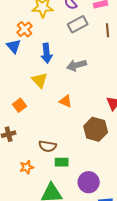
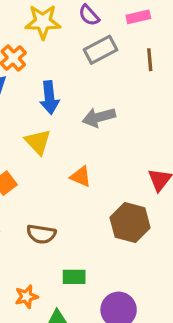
brown semicircle: (48, 146) -> (41, 234), moved
orange star: (27, 167) -> (26, 297), moved

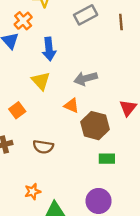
gray arrow: (99, 117) -> (86, 78), moved
brown hexagon: (130, 223) -> (95, 126), moved
green rectangle: (74, 277) -> (107, 159), moved

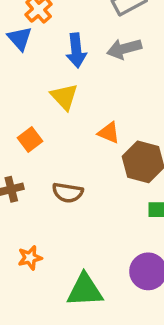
gray arrow: (86, 78) -> (124, 49), moved
orange star: (33, 192) -> (30, 258), moved

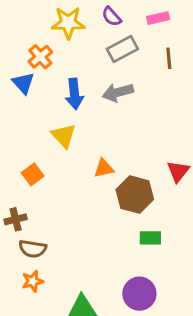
orange triangle: (109, 133) -> (104, 168), turned -35
brown semicircle: (68, 193) -> (33, 249), moved

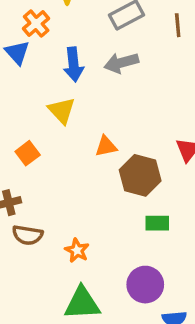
orange star: (33, 281) -> (77, 250), moved, turned -30

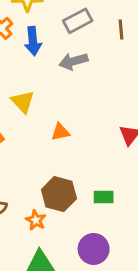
blue arrow: (74, 64) -> (33, 41), moved
brown hexagon: (140, 175) -> (59, 194), moved

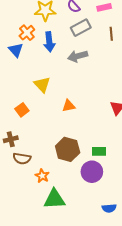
orange star: (36, 220) -> (42, 176), moved
purple circle: (94, 249) -> (92, 172), moved

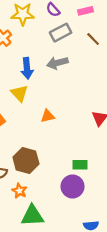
brown line: (111, 34) -> (93, 39), turned -40
blue arrow: (49, 42) -> (27, 68), moved
brown hexagon: (68, 149) -> (26, 160), moved

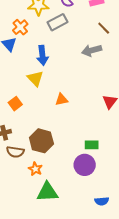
gray rectangle: (61, 33) -> (57, 22), moved
gray arrow: (57, 63) -> (92, 50), moved

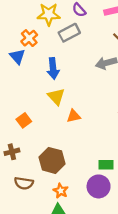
yellow triangle: (35, 78) -> (56, 97), moved
brown semicircle: (15, 152) -> (24, 183), moved
orange star: (35, 169) -> (61, 191), moved

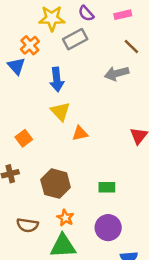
green rectangle: (106, 165) -> (107, 187), moved
brown semicircle: (24, 183) -> (27, 225), moved
purple circle: (99, 186) -> (108, 228), moved

